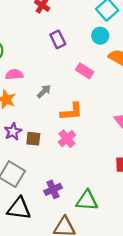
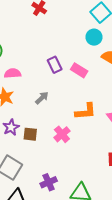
purple rectangle: (58, 39) -> (55, 65), moved
gray arrow: (44, 91) -> (42, 98), moved
orange L-shape: (72, 112) -> (86, 111), moved

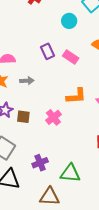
cyan circle: (94, 37) -> (69, 21), moved
gray arrow: (42, 98) -> (27, 81), moved, turned 40

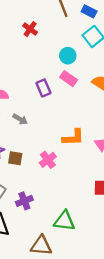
pink rectangle: (71, 57) -> (69, 79), moved
gray arrow: (27, 81) -> (20, 119), turned 32
purple cross: (40, 163) -> (24, 201), moved

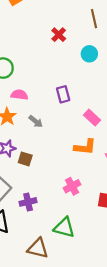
cyan circle: (68, 56) -> (89, 54), moved
pink rectangle: (69, 79) -> (92, 118), moved
pink cross: (48, 160) -> (72, 186), moved

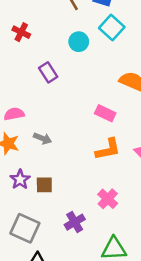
red cross: (59, 35) -> (21, 32), moved
purple rectangle: (63, 94) -> (48, 72), moved
purple cross: (28, 202) -> (75, 222), moved

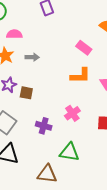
gray arrow: (43, 138) -> (32, 57), turned -32
purple cross: (75, 222) -> (44, 126), turned 35

